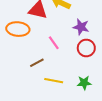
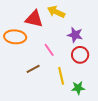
yellow line: (54, 81) -> (61, 76), moved, turned 66

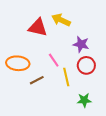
orange ellipse: (15, 37) -> (18, 63), moved
yellow line: (61, 76) -> (66, 77), moved

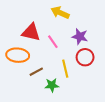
red triangle: (38, 27) -> (31, 32), moved
pink line: (54, 60) -> (53, 42), moved
green star: (84, 100) -> (52, 85), moved

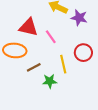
purple star: (80, 36) -> (79, 18), moved

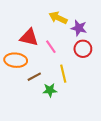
red circle: (83, 53) -> (83, 49), moved

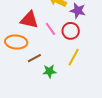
red circle: (83, 49) -> (71, 31), moved
yellow line: (63, 74) -> (74, 57), moved, turned 42

